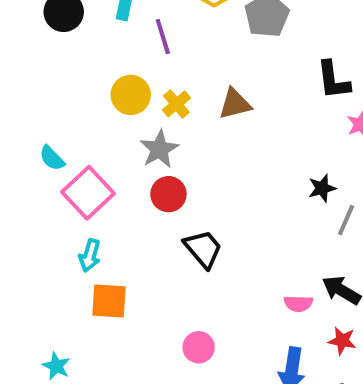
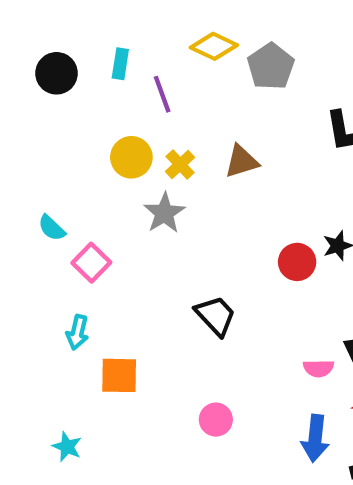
pink square: (88, 193) -> (91, 263), size x0.7
red circle: (168, 194) -> (297, 262), moved
cyan arrow: (90, 255) -> (77, 332), moved

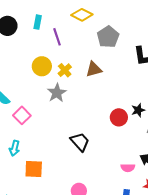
gray pentagon: (271, 66) -> (108, 37), moved

